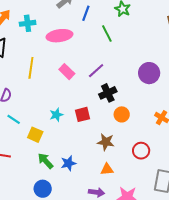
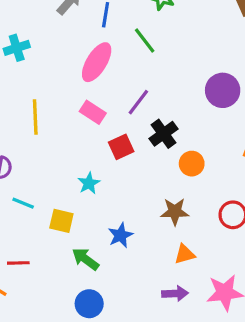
pink ellipse: (59, 36) -> (97, 62), moved, turned -40
red square: (82, 114) -> (121, 147), moved
blue star: (68, 163) -> (120, 235), moved

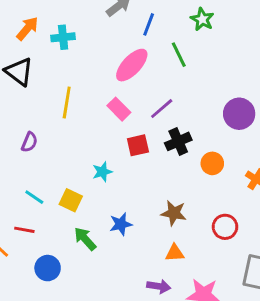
orange circle: (192, 164) -> (212, 163), moved
cyan line: (23, 203) -> (34, 197), moved
blue circle: (89, 304) -> (48, 268), moved

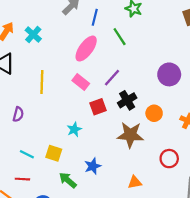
cyan cross: (63, 37) -> (33, 35), turned -35
brown star: (174, 213) -> (130, 135), moved, size x1.4

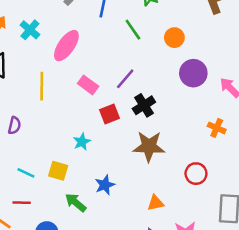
pink ellipse: (86, 49) -> (66, 46), moved
orange circle: (154, 113) -> (174, 38), moved

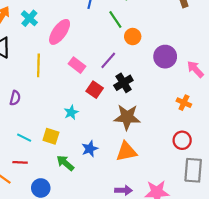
orange circle: (174, 38) -> (133, 37), moved
red square: (109, 114) -> (95, 90), turned -35
red circle: (196, 174) -> (182, 140), moved
orange triangle: (156, 203) -> (126, 152), moved, size x1.5

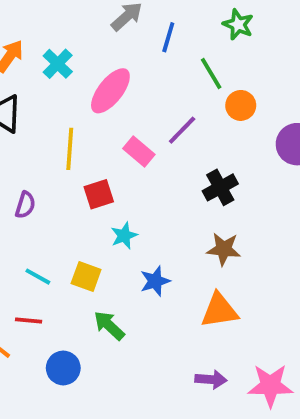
purple line: (108, 60) -> (182, 130), moved
red square: (95, 90) -> (99, 194), moved, turned 35
brown star: (127, 117) -> (224, 249), size x0.7
blue star: (90, 149) -> (155, 281), moved

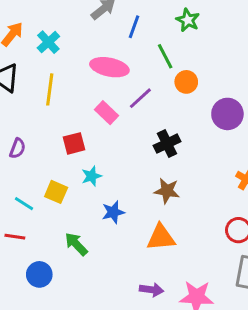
pink ellipse: (110, 91) -> (109, 67), moved, turned 60
yellow line: (70, 149) -> (50, 89), moved
yellow square: (86, 276) -> (56, 192), moved

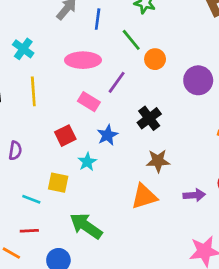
blue star: (113, 212) -> (107, 135), moved
orange triangle: (161, 237) -> (144, 196), moved
green arrow: (76, 244) -> (86, 226), size x1.4
purple arrow: (151, 290) -> (194, 195), moved

